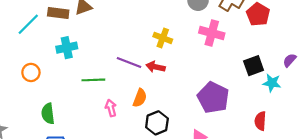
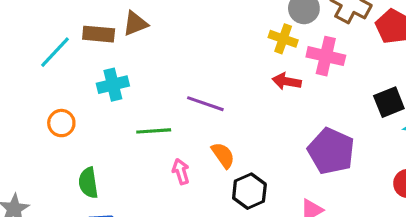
yellow cross: (163, 38) -> (283, 39), moved
red arrow: (155, 67) -> (287, 81), moved
orange semicircle: (140, 98) -> (223, 155), turned -54

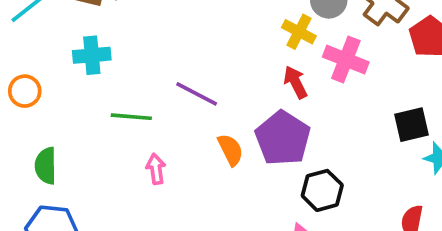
red arrow: (287, 81) -> (295, 82), turned 44
purple pentagon: (331, 151) -> (283, 138), moved
orange semicircle: (223, 155) -> (230, 150), moved
black hexagon: (249, 191) -> (322, 190), moved

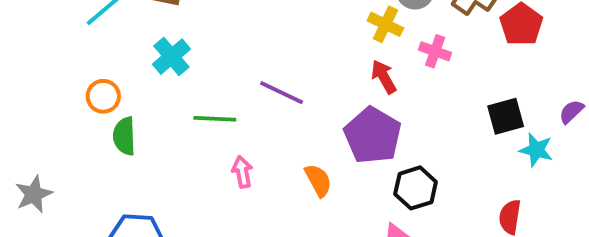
cyan cross: (92, 55) -> (171, 57), turned -33
pink cross: (346, 60) -> (435, 51), size x0.7
orange semicircle: (230, 150) -> (318, 180), moved
green semicircle: (46, 166) -> (124, 136), moved

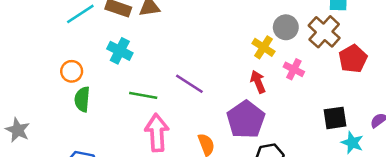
cyan cross: (171, 57) -> (120, 51), turned -30
pink arrow: (242, 172) -> (157, 133), size x1.8
gray star: (34, 194) -> (18, 130), turned -30

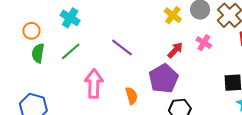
yellow cross: (263, 47) -> (173, 15), moved
red arrow: (258, 82) -> (175, 50), turned 60
green line: (143, 95) -> (71, 51), moved, turned -55

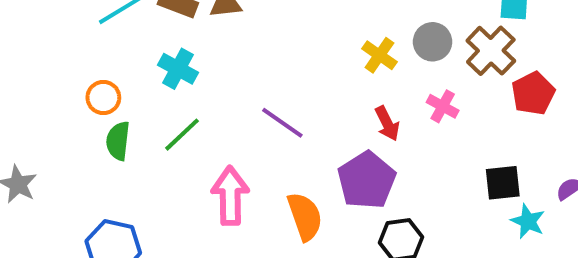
red arrow: (175, 50) -> (387, 123), turned 114
orange semicircle: (131, 96) -> (305, 216), size x1.4

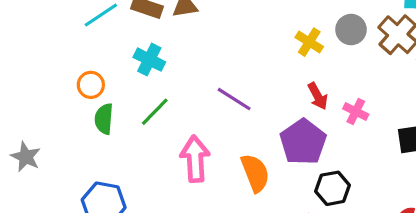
pink cross: (443, 106) -> (356, 112), moved

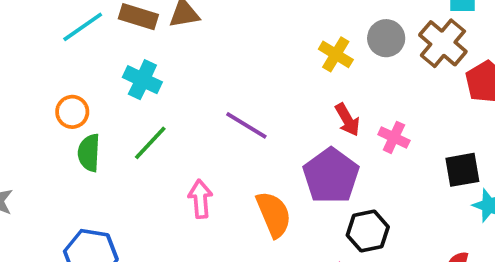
pink arrow: (195, 159) -> (200, 199), size x0.7

